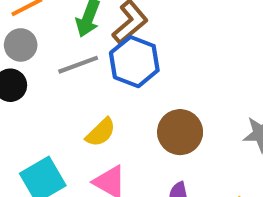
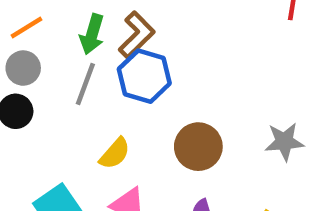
gray line: (78, 65) -> (85, 84), turned -45

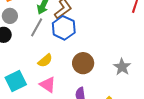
gray star: (284, 142) -> (122, 67), turned 30

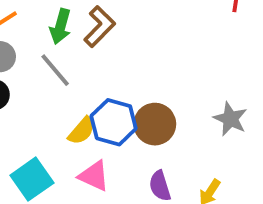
gray line: (37, 27) -> (55, 70), turned -60
blue hexagon: (64, 28) -> (114, 122), moved

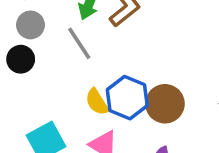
yellow semicircle: (82, 131) -> (97, 102), turned 100

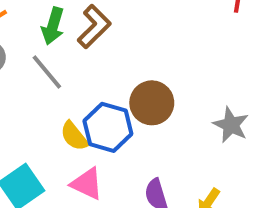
brown circle: (165, 104) -> (152, 103), moved

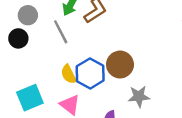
gray star: (231, 125) -> (139, 96), moved, turned 30

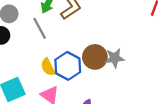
gray star: (139, 96) -> (115, 58), moved

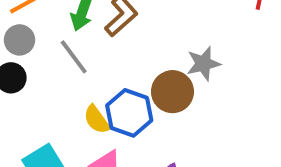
gray star: (115, 58) -> (203, 64), moved

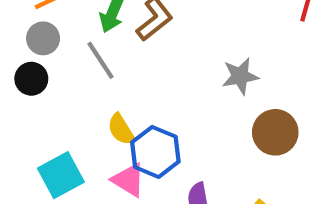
brown circle: (172, 92) -> (275, 132), moved
blue hexagon: (129, 113) -> (155, 152), moved

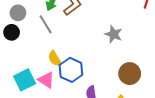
gray star: (240, 76) -> (114, 34), turned 30
brown circle: (275, 132) -> (130, 74), moved
pink triangle: (129, 180) -> (46, 80), moved

